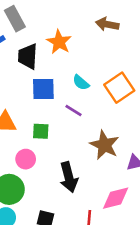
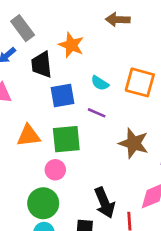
orange square: (119, 88) -> (140, 82), turned -32
green square: (41, 131) -> (66, 139), size x1.6
black arrow: (69, 177) -> (105, 203), moved

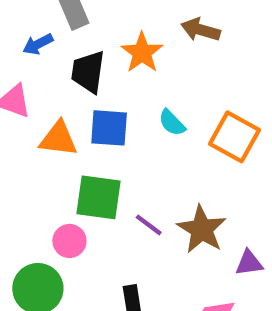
brown arrow: (118, 20) -> (200, 30), moved
purple line: (97, 113) -> (149, 225), moved
orange triangle: (29, 136) -> (58, 139), moved

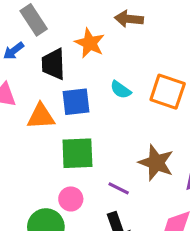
purple line: (149, 225) -> (119, 188), moved
pink circle: (69, 241) -> (71, 199), moved

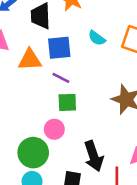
green square: (77, 153) -> (67, 102), moved, size x0.7
purple line: (119, 188) -> (61, 78), moved

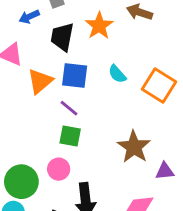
orange triangle: (30, 60) -> (40, 81), turned -50
pink circle: (54, 129) -> (59, 169), moved

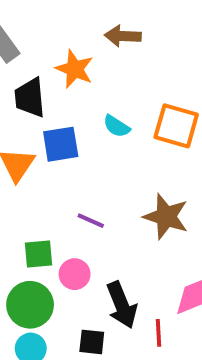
purple line: (69, 108) -> (91, 221), moved
green square: (70, 136) -> (39, 254), moved

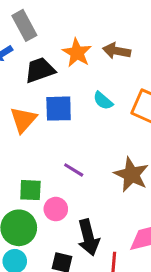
brown arrow: (123, 36) -> (117, 51), moved
black trapezoid: (30, 98) -> (40, 70), turned 68

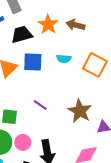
cyan semicircle: (103, 101) -> (64, 59), turned -40
pink circle: (56, 209) -> (23, 142), moved

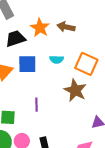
purple line: (40, 105) -> (36, 105), turned 56
brown star: (80, 111) -> (75, 90), moved

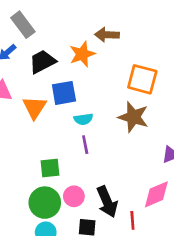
orange star: (40, 28) -> (82, 54), moved, turned 30
cyan semicircle: (57, 59) -> (83, 119), moved

